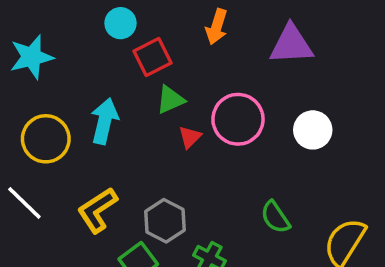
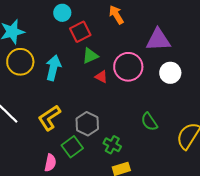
orange arrow: (217, 27) -> (116, 15), turned 132
purple triangle: (291, 45) -> (158, 40), moved
red triangle: (190, 137) -> (101, 77), turned -48
yellow circle: (46, 139) -> (20, 62), moved

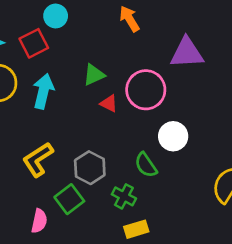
red square: (80, 32) -> (34, 43), moved
white circle: (170, 73) -> (173, 136), moved
green semicircle: (149, 122) -> (146, 165), moved

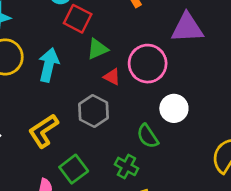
red square: (34, 43) -> (78, 19), moved, turned -36
gray hexagon: (90, 168) -> (93, 111), moved

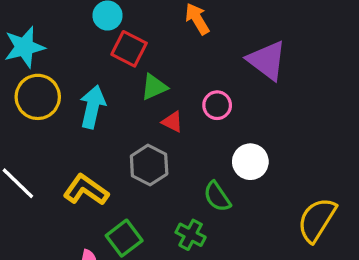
purple triangle: (187, 28) -> (267, 60), turned 40
pink circle: (148, 64) -> (217, 105), size x0.6
yellow L-shape: (43, 131) -> (86, 190), turned 68

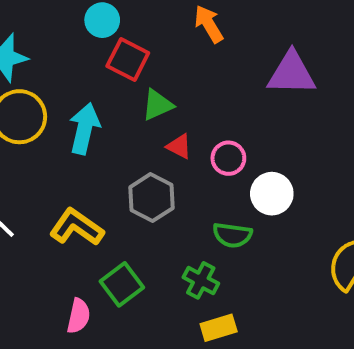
purple triangle: (267, 60) -> (292, 73), turned -36
pink circle: (217, 105) -> (228, 158), moved
green semicircle: (217, 197) -> (232, 235), turned -48

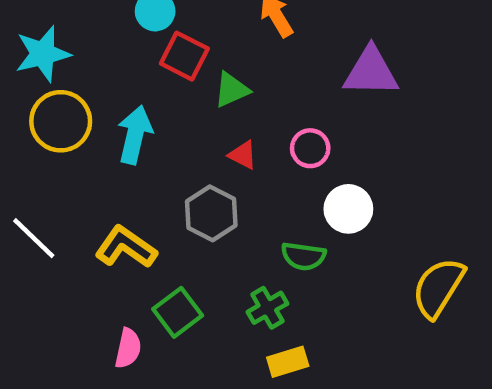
green triangle: (157, 105) -> (232, 90), moved
pink circle: (228, 158) -> (310, 148), moved
green cross: (201, 280) -> (267, 308), turned 32

